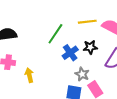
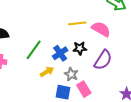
green line: (55, 34) -> (34, 50), moved
yellow arrow: (29, 75) -> (47, 72), moved, turned 72

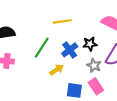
yellow line: (77, 23) -> (62, 21), moved
gray star: (71, 74) -> (94, 65), moved

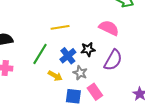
gray star: (94, 65) -> (80, 73), moved
yellow arrow: (57, 70) -> (55, 76), turned 64

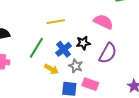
pink rectangle: (95, 92) -> (90, 84), turned -35

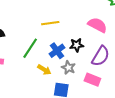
pink rectangle: (90, 84) -> (92, 80), moved

